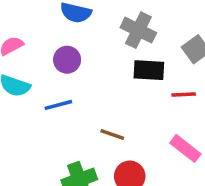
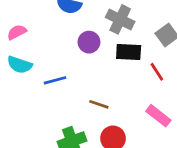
purple circle: (67, 60) -> (89, 42), moved
red line: (184, 94) -> (157, 72), turned 60

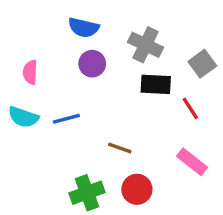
pink semicircle: (17, 32) -> (30, 72), moved, turned -60
purple circle: (89, 42) -> (92, 64), moved
cyan semicircle: (20, 65) -> (23, 117), moved

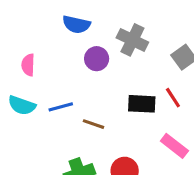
purple circle: (92, 64) -> (97, 59), moved
black rectangle: (156, 84) -> (142, 104), moved
brown line: (120, 148) -> (93, 124), moved

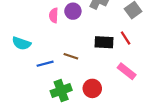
pink semicircle: (28, 65) -> (54, 15), moved
blue line: (61, 107) -> (45, 64), moved

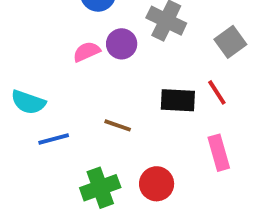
pink semicircle: (54, 15) -> (87, 52), turned 64
blue line: (45, 64) -> (54, 139), moved
pink rectangle: (127, 71) -> (219, 153), turned 36

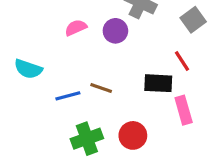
purple circle: (122, 44) -> (115, 31), moved
black rectangle: (178, 100) -> (158, 83), moved
blue line: (54, 139) -> (68, 96), moved

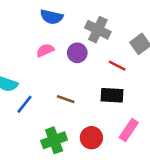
red line: (182, 61) -> (117, 66), moved, turned -30
blue line: (68, 96) -> (25, 104), moved, turned -36
pink rectangle: (184, 110) -> (129, 130), moved, turned 50

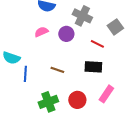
blue line: (25, 104) -> (25, 74), turned -35

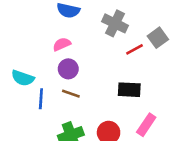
purple circle: (66, 34) -> (68, 69), moved
red line: (97, 44) -> (135, 49), moved, turned -56
brown line: (57, 70) -> (71, 94), moved

